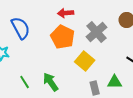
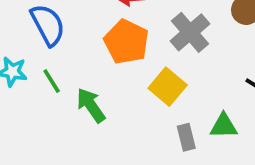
green line: (25, 82) -> (52, 81), moved
green arrow: (51, 82) -> (91, 105), moved

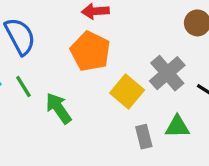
gray cross: (190, 32) -> (167, 73), moved

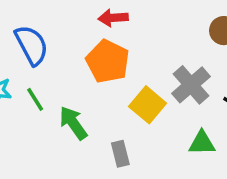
gray rectangle: (144, 137) -> (120, 154), moved

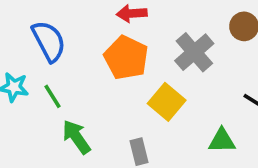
gray cross: (191, 85) -> (194, 52), moved
green arrow: (73, 123) -> (76, 137), moved

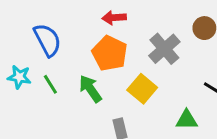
green arrow: (76, 137) -> (90, 89), moved

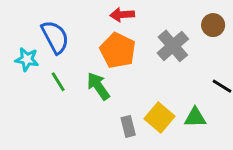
cyan star: (19, 77) -> (27, 59), moved
yellow square: (142, 89) -> (159, 117), moved

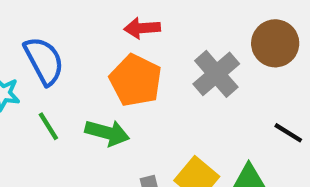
brown circle: (213, 25) -> (275, 43), size x1.4
green arrow: (98, 86) -> (107, 133), turned 140

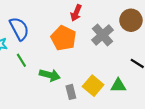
red arrow: (142, 28) -> (76, 13), moved, turned -63
green arrow: (107, 133) -> (50, 75), moved

